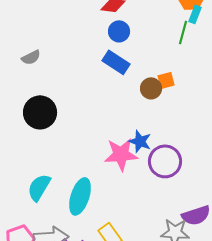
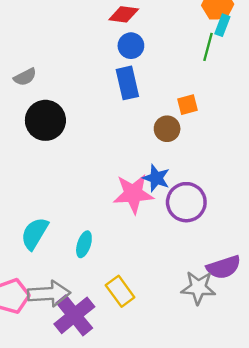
blue rectangle: (116, 62) -> (127, 83), turned 44
brown circle: (151, 88) -> (167, 129), moved
black circle: (40, 112) -> (45, 120), moved
cyan ellipse: (80, 196) -> (84, 244), size x0.6

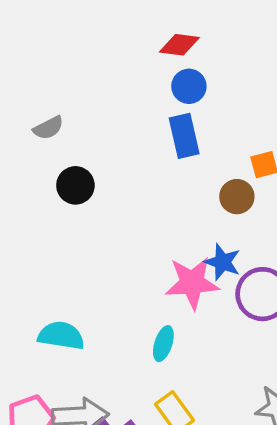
black circle: (45, 120) -> (75, 185), size x0.7
cyan semicircle: (35, 233) -> (61, 336), turned 68
cyan ellipse: (84, 244) -> (163, 344), moved

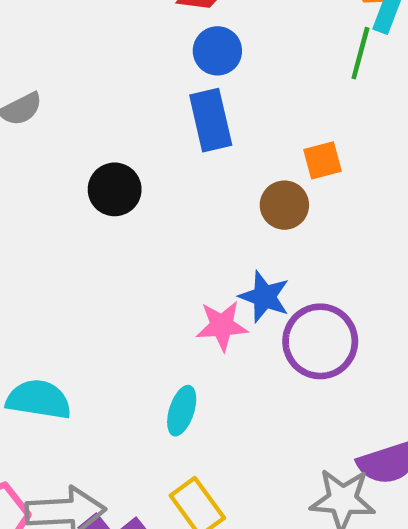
black circle: (75, 185) -> (115, 189), moved
pink star: (192, 283) -> (222, 326), size x0.7

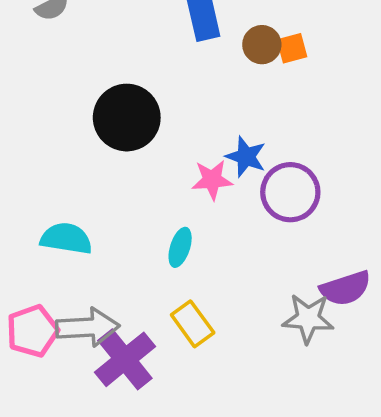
black circle: (115, 189) -> (127, 118), moved, size x1.6
brown circle: (284, 205) -> (262, 45), moved

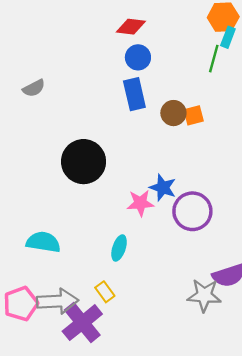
yellow rectangle: (193, 324) -> (105, 292), moved, size x0.7

